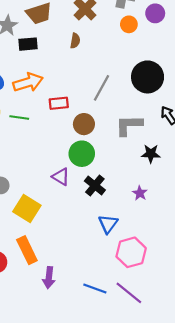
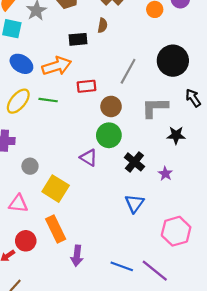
black rectangle: (28, 44) -> (78, 39), moved
black cross: (95, 185) -> (134, 162), moved
pink hexagon: (131, 252) -> (176, 231), moved

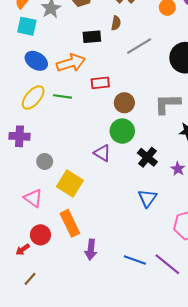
gray line: (128, 71) -> (139, 46), moved, turned 30
pink triangle: (18, 204) -> (33, 198), turned 30

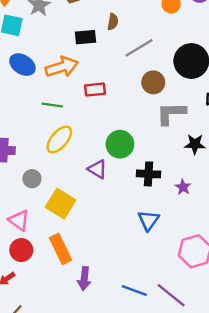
yellow ellipse: (33, 97) -> (59, 139), moved
brown circle: (124, 103) -> (153, 82), moved
black cross: (147, 157) -> (148, 174), turned -36
red circle: (40, 235) -> (21, 250), moved

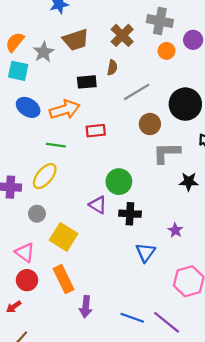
yellow ellipse: (59, 139) -> (45, 176), moved
black cross: (148, 174) -> (130, 214), moved
purple star: (183, 187) -> (175, 230), moved

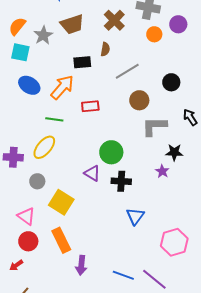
black circle: (185, 104) -> (171, 82), size x0.6
orange arrow: (65, 110) -> (62, 87), turned -32
purple star: (175, 230) -> (162, 171), moved

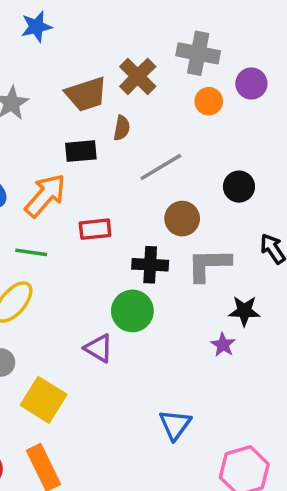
brown trapezoid: (72, 24) -> (86, 94), moved
black cross: (121, 181) -> (150, 265), moved

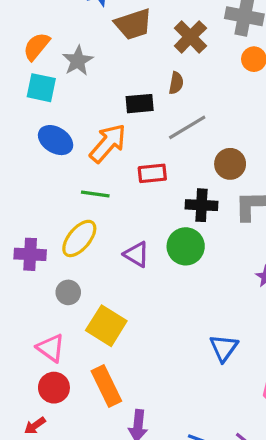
brown trapezoid: (86, 94) -> (133, 24), moved
gray line: (161, 167) -> (187, 127), moved
purple triangle: (99, 348) -> (136, 254), moved

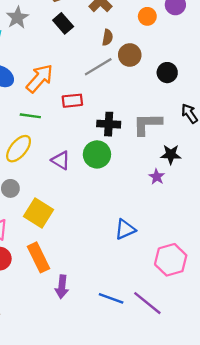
brown semicircle: (176, 83) -> (108, 37), moved
black rectangle: (140, 104) -> (63, 23), moved, turned 54
brown circle: (230, 164) -> (130, 55), moved
blue triangle: (224, 348) -> (125, 229), turned 30

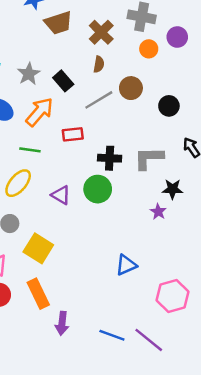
gray star: (17, 18) -> (29, 74), moved
black rectangle: (63, 23) -> (63, 81), moved
brown semicircle: (108, 37) -> (99, 64), moved

